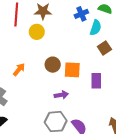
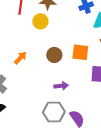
orange square: (72, 70) -> (80, 52), moved

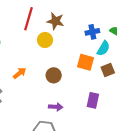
orange square: (80, 52) -> (86, 62), moved

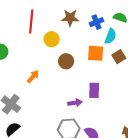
brown star: (55, 21) -> (70, 18), moved
brown circle: (54, 75) -> (66, 61), moved
purple rectangle: (93, 100) -> (94, 90), moved

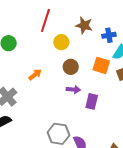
purple arrow: (75, 103) -> (73, 90), moved

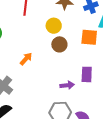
yellow circle: (61, 42) -> (54, 26), moved
purple arrow: (73, 90) -> (67, 85), moved

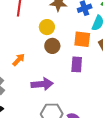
purple rectangle: (87, 74) -> (77, 64), moved
purple arrow: (67, 85) -> (42, 84), moved, size x1.5

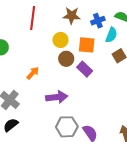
orange square: (82, 39) -> (87, 45), moved
purple rectangle: (77, 64) -> (85, 69), moved, turned -49

